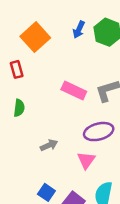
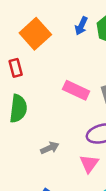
green semicircle: (19, 108) -> (18, 109), size x1.5

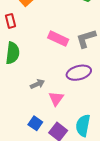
pink triangle: (89, 164) -> (56, 99), moved

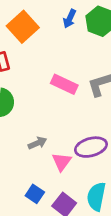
purple ellipse: (79, 73) -> (91, 147), moved

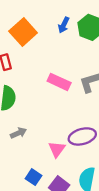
gray arrow: (37, 143) -> (18, 133), moved

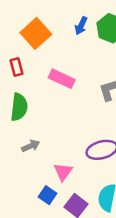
pink rectangle: (59, 82) -> (62, 79), moved
pink triangle: (57, 149) -> (63, 172), moved

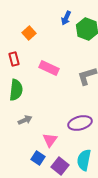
blue arrow: (81, 26) -> (66, 18), moved
orange square: (36, 33) -> (29, 33), size x0.6

